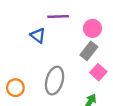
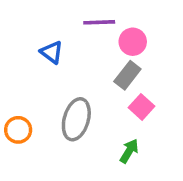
purple line: (58, 17) -> (99, 22), moved

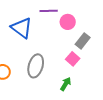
blue triangle: (52, 52) -> (22, 28), size x1.6
gray rectangle: (127, 75) -> (83, 41), moved

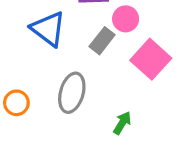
gray rectangle: (83, 41) -> (102, 41), moved
pink square: (73, 59) -> (151, 59), moved, size x1.6

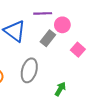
pink square: (151, 59) -> (78, 50), size x0.6

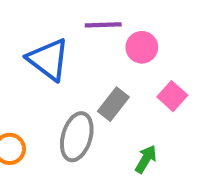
gray rectangle: (48, 38) -> (113, 104), moved
green arrow: (60, 89) -> (146, 159), moved

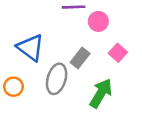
blue triangle: (48, 59) -> (30, 48), moved
green arrow: (146, 159) -> (101, 93), size x1.6

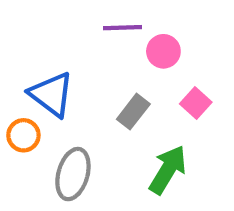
gray ellipse: (57, 79) -> (73, 174), moved
orange circle: (14, 87) -> (23, 135), moved

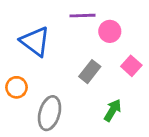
blue triangle: (51, 94) -> (35, 41), moved
green arrow: (168, 170) -> (113, 110), size x0.7

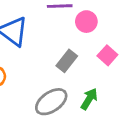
gray ellipse: (50, 113) -> (51, 102), moved, turned 40

